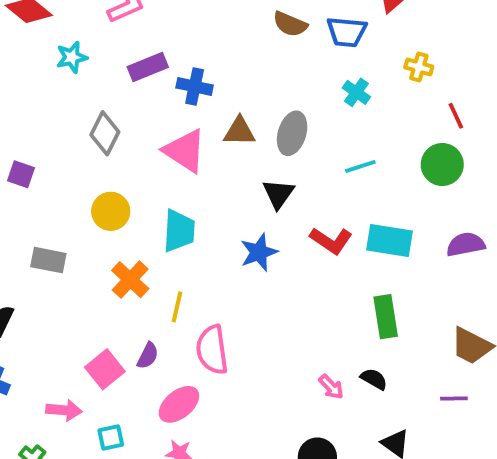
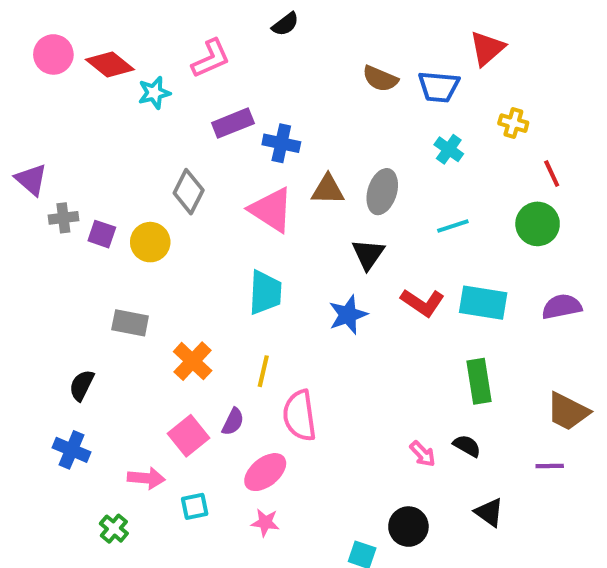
cyan star: (72, 57) -> (154, 93), moved
yellow circle: (111, 211) -> (150, 242), moved
orange cross: (130, 280) -> (193, 361), moved

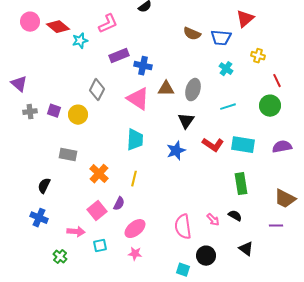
gray cross: (63, 218) -> (30, 112), moved
pink semicircle: (300, 416) -> (183, 227), moved

